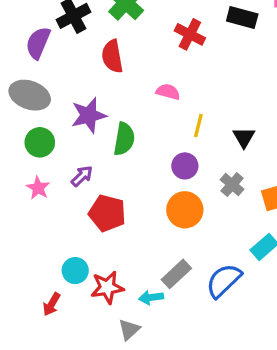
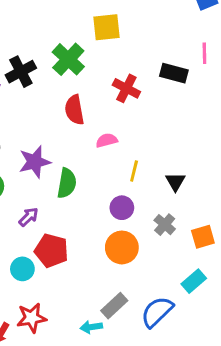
red semicircle: (112, 56) -> (74, 110), moved
pink semicircle: (168, 92) -> (107, 140), turned -30
cyan circle: (75, 271) -> (22, 269), moved
red star: (107, 287) -> (32, 318), moved

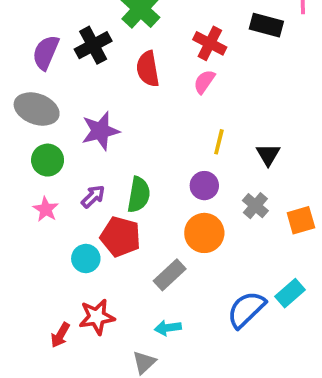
black cross: (21, 72) -> (93, 45), moved
pink semicircle: (107, 140) -> (204, 82), moved, turned -40
green semicircle: (67, 183) -> (139, 195), moved
cyan rectangle: (194, 281) -> (290, 293), moved
gray rectangle: (114, 306) -> (170, 275), moved

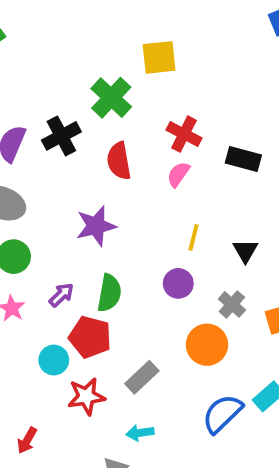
black rectangle: (266, 25) -> (243, 159), moved
purple star: (100, 131) -> (96, 226), moved
orange circle: (204, 233) -> (207, 345), moved
red star: (97, 317) -> (86, 396), moved

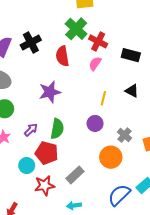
green cross: (111, 98) -> (76, 29), moved
black triangle: (245, 251) -> (132, 91), moved, turned -32

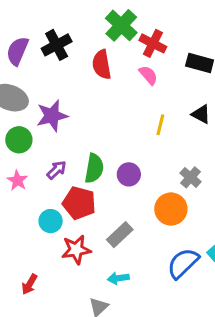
pink semicircle: (95, 64) -> (148, 75), turned 104
purple star: (50, 92) -> (52, 116), moved
purple circle: (95, 123) -> (129, 174), moved

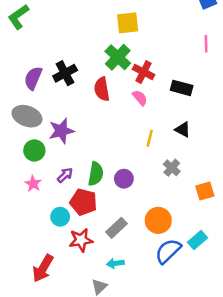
gray cross: (191, 177) -> (172, 168), moved
orange circle: (171, 209) -> (158, 220), moved
red arrow: (29, 284) -> (43, 268), size x1.6

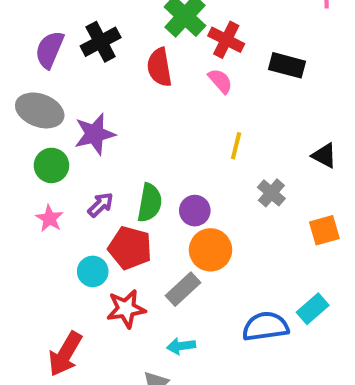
black triangle: (183, 130) -> (324, 156), moved
orange circle: (158, 220) -> (211, 250), moved
blue semicircle: (168, 251) -> (265, 326), turned 36

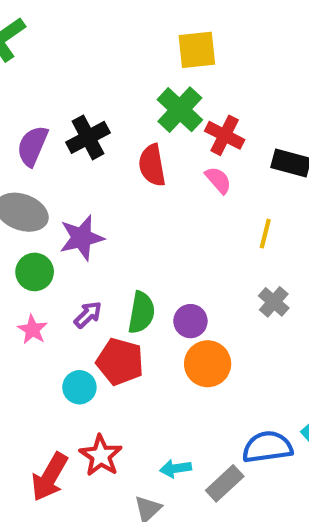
yellow line: (236, 146) -> (265, 234), moved
gray rectangle: (183, 289) -> (225, 483), moved
red star: (126, 309) -> (101, 456), moved, turned -30

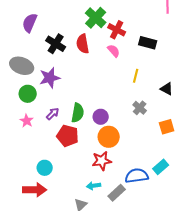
black cross: (88, 137) -> (56, 44), moved, turned -30
purple semicircle: (32, 146) -> (30, 23), moved
cyan circle: (79, 387) -> (45, 168), moved
red star: (101, 456) -> (102, 161), moved, turned 30
red arrow: (50, 477) -> (35, 190), turned -120

